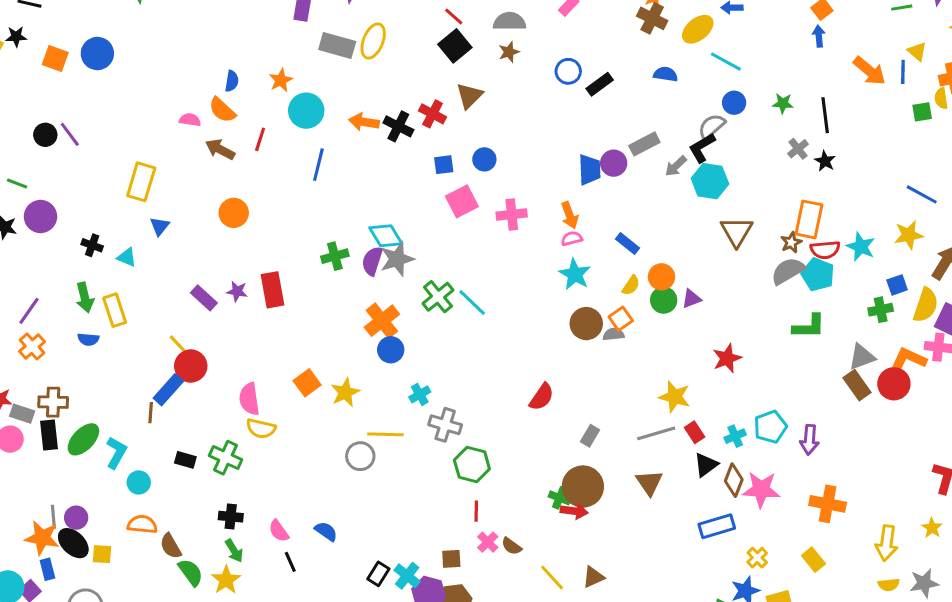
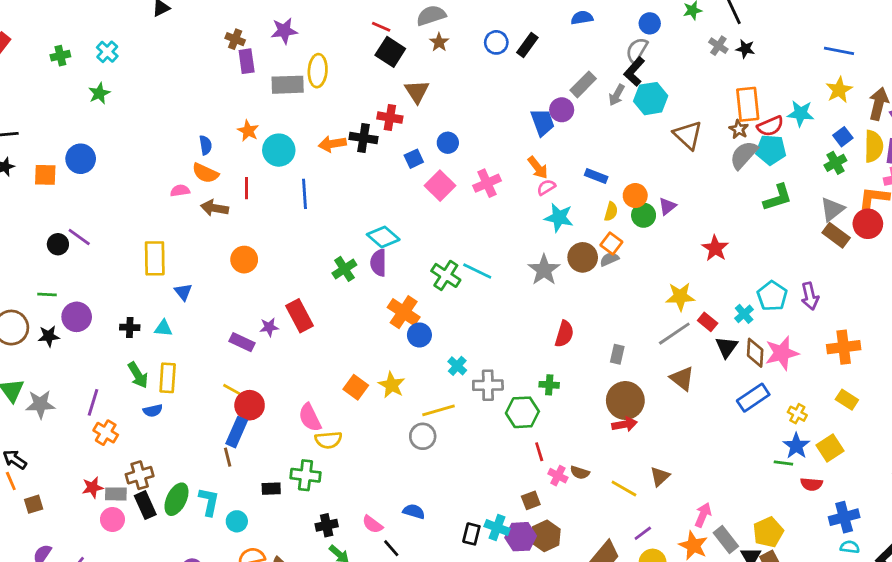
gray star: (397, 259) -> (544, 270), moved
yellow rectangle: (115, 310) -> (168, 378), turned 40
green cross: (560, 498) -> (549, 385), moved

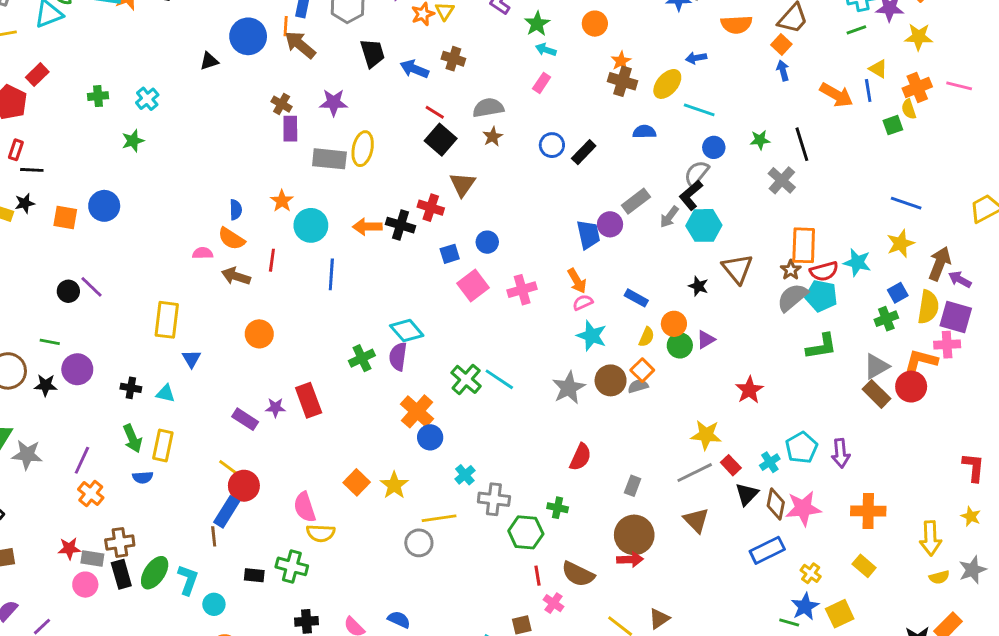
gray cross: (718, 46) -> (782, 180), size x1.4
black star: (745, 49) -> (698, 286), moved
brown semicircle: (580, 472) -> (578, 574), moved, size x1.6

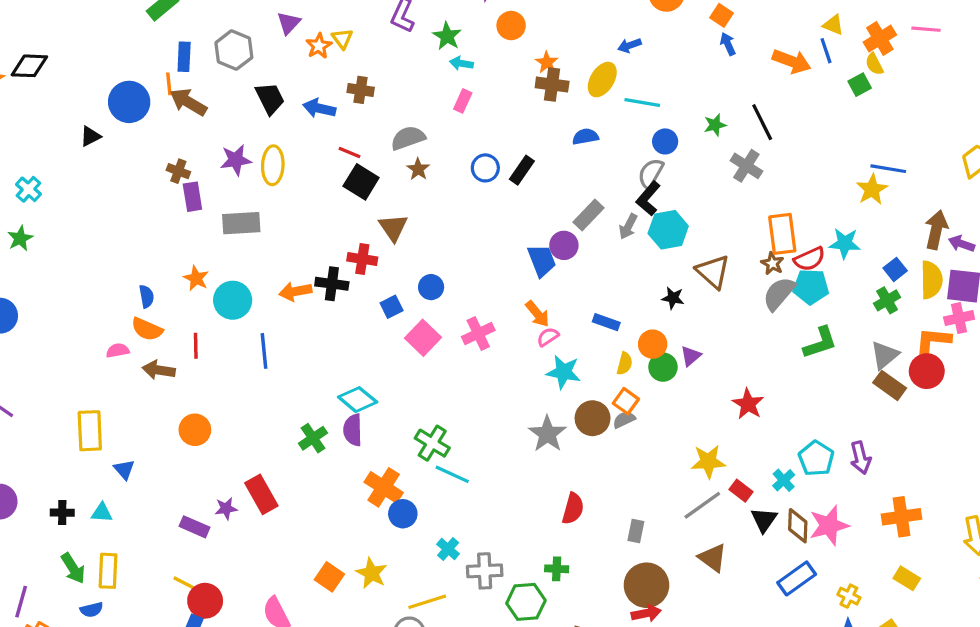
yellow ellipse: (363, 149) -> (273, 165), moved
yellow star: (901, 244) -> (872, 189), moved
cyan line: (499, 379) -> (452, 474), moved

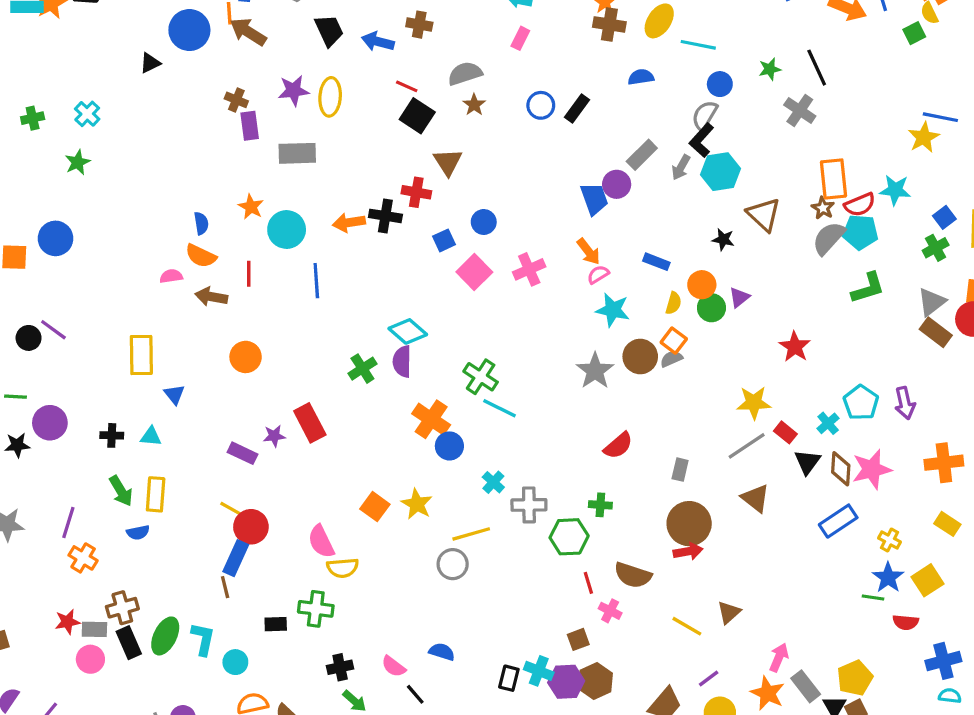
red semicircle: (573, 509) -> (618, 446), turned 32

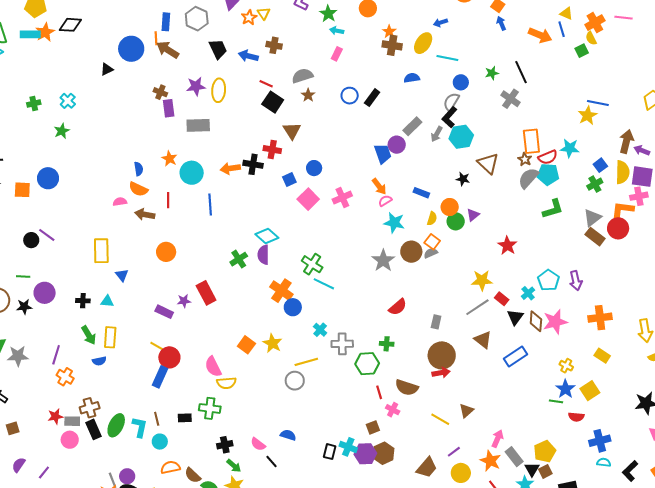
blue rectangle: (838, 521) -> (516, 356), moved
brown line: (225, 587) -> (157, 419), moved

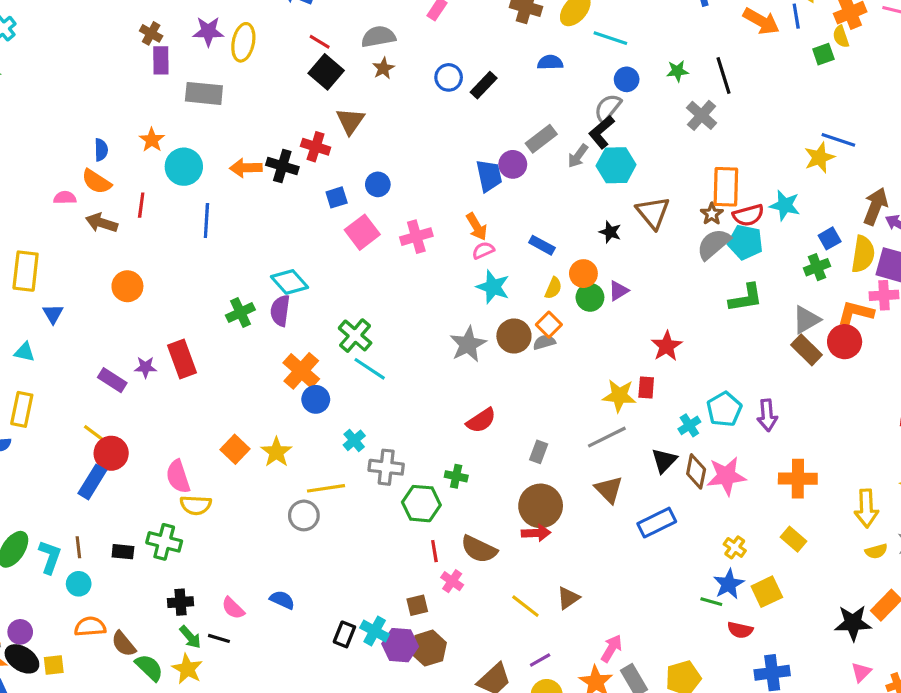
red rectangle: (502, 299) -> (646, 388), moved, turned 48
black line: (272, 462) -> (219, 638), moved, turned -40

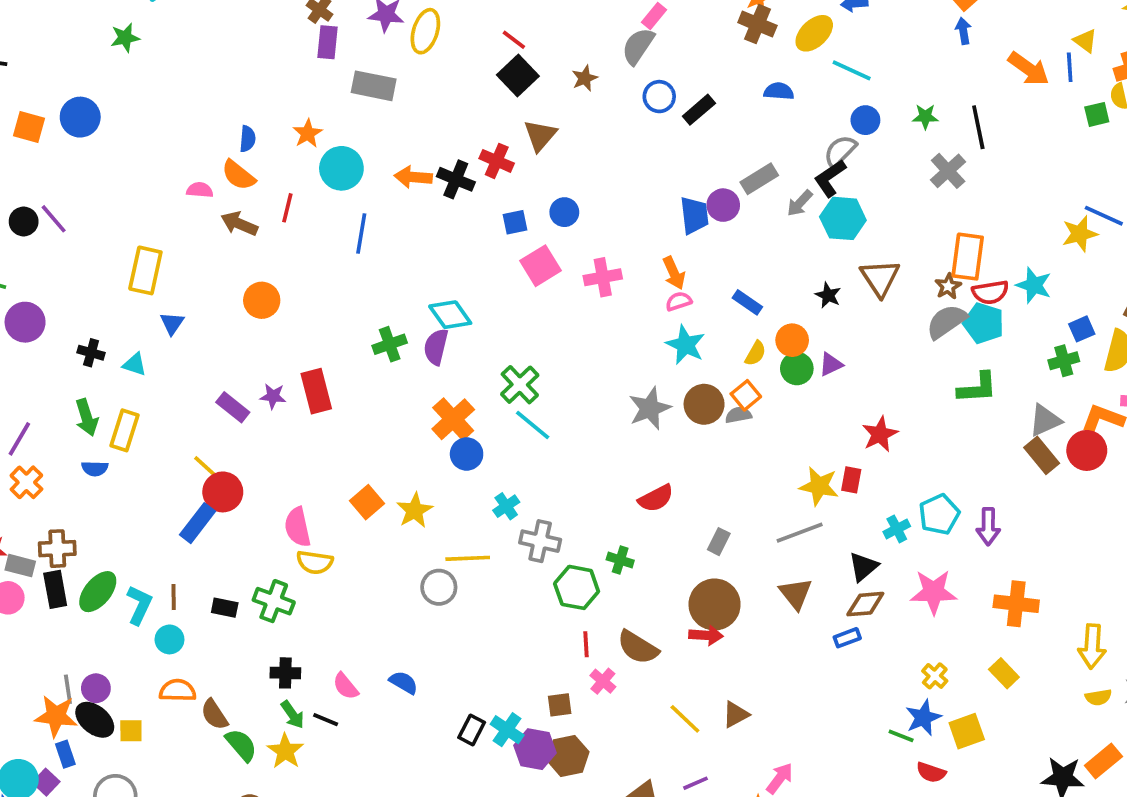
gray semicircle: (378, 37) -> (638, 46), moved, turned -52
brown diamond: (696, 471) -> (865, 604), moved, turned 68
blue rectangle: (657, 523) -> (847, 638), size x0.6

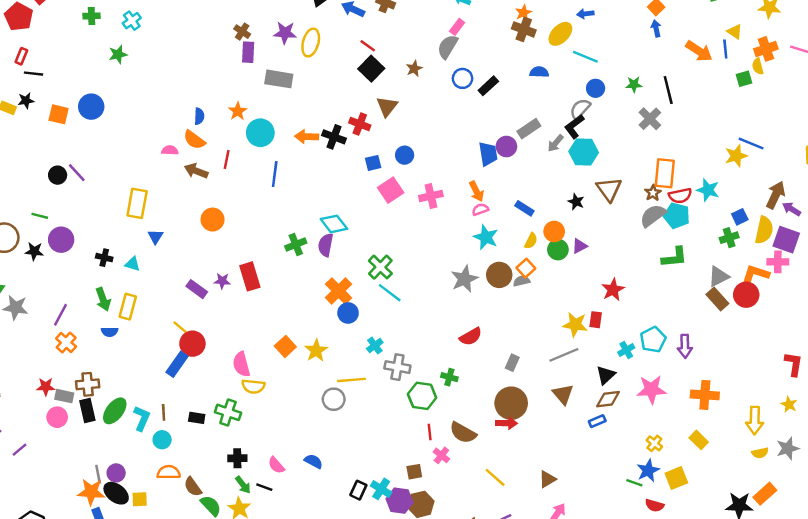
brown triangle: (736, 714) -> (547, 479), moved

